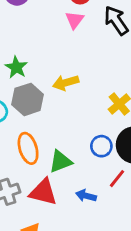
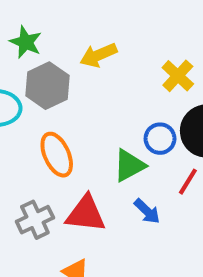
green triangle: (60, 161) -> (129, 165), moved
blue arrow: (86, 196) -> (147, 211), turned -144

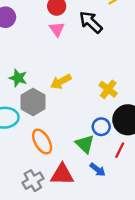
green triangle: (129, 165) -> (85, 144), turned -42

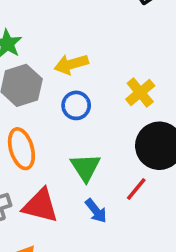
blue circle: (101, 127) -> (76, 105), moved

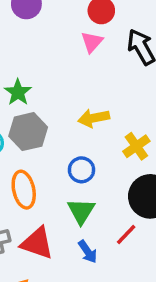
yellow arrow: (71, 64) -> (94, 118), moved
blue circle: (76, 105) -> (81, 170), moved

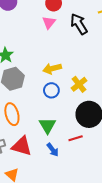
blue circle: (81, 170) -> (51, 90), moved
red line: (126, 234) -> (76, 138), turned 32

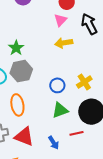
yellow arrow: (52, 69) -> (64, 43), moved
green triangle: (47, 125) -> (60, 110), moved, turned 36

